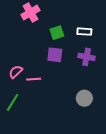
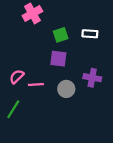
purple cross: (87, 57) -> (92, 78), moved
gray circle: (84, 98) -> (66, 89), moved

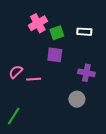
pink cross: (32, 13) -> (38, 23), moved
gray circle: (66, 89) -> (77, 99), moved
green line: (13, 109) -> (14, 116), moved

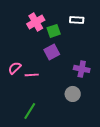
white rectangle: (84, 32) -> (77, 20), moved
purple square: (55, 55) -> (52, 52), turned -35
green line: (14, 116) -> (30, 111), moved

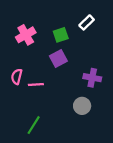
white rectangle: (77, 20) -> (87, 22), turned -48
pink cross: (36, 22) -> (26, 35), moved
pink semicircle: (15, 68) -> (17, 77), turned -32

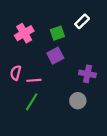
green line: (34, 125) -> (32, 102), moved

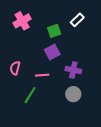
pink cross: (24, 33) -> (22, 21), moved
purple cross: (87, 74) -> (73, 70), moved
pink line: (34, 80) -> (42, 75), moved

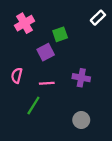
white rectangle: (77, 20) -> (98, 18), moved
purple square: (52, 52) -> (46, 52), moved
gray circle: (73, 94) -> (81, 120), moved

